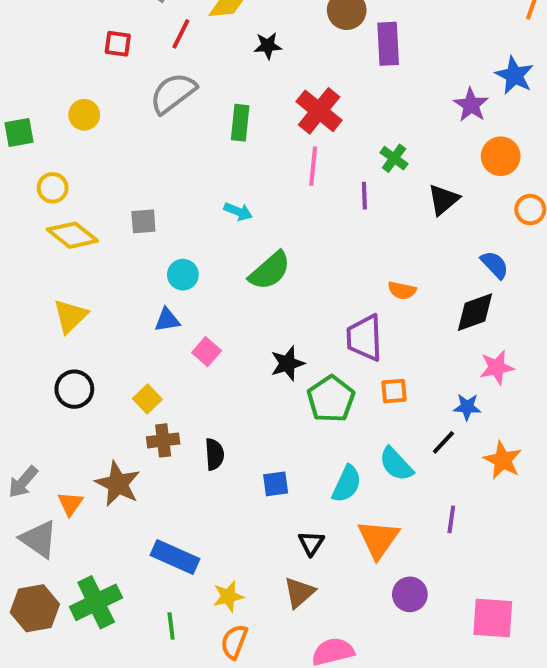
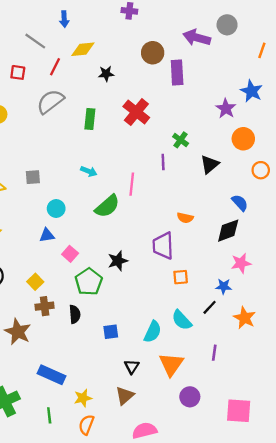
pink line: (313, 166) -> (132, 184), moved
green pentagon: (331, 399) -> (89, 282), moved

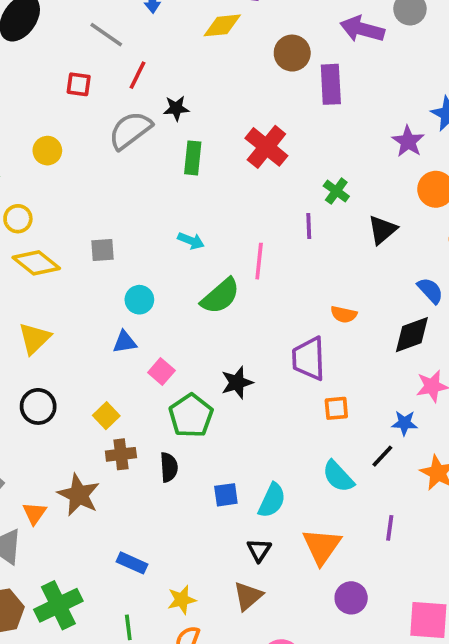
yellow diamond: (83, 49) -> (222, 25), moved
black star: (106, 74) -> (176, 108), moved
cyan semicircle: (153, 332) -> (272, 500), moved
blue rectangle: (51, 375) -> (132, 563), size x0.7

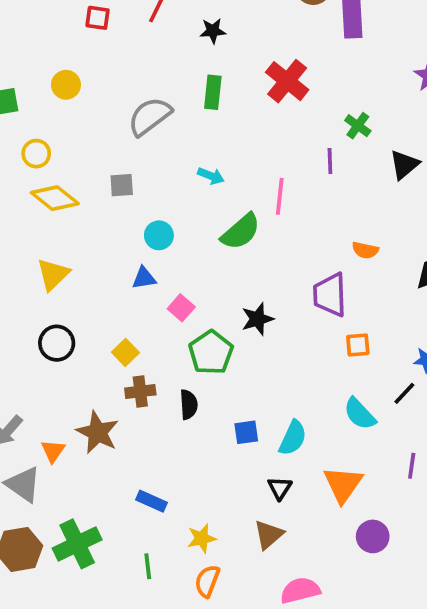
black star: (176, 108) -> (213, 31), moved
gray semicircle: (130, 130) -> (150, 116), moved

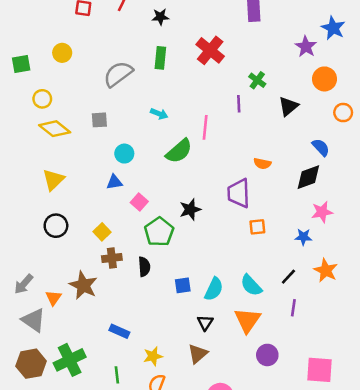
black line: (404, 393) -> (288, 277), moved
cyan semicircle: (360, 414) -> (251, 285), moved

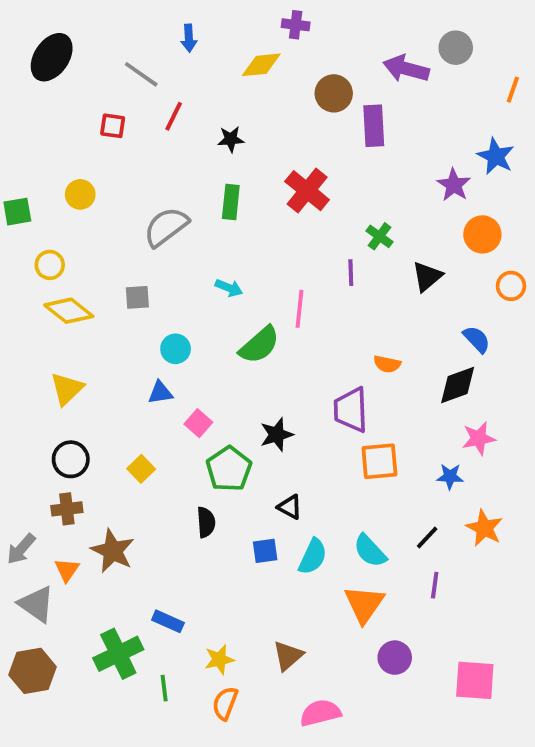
orange square: (257, 227) -> (379, 461), size x1.5
brown cross: (112, 258) -> (67, 509), moved
black triangle: (205, 323) -> (290, 507), moved, turned -35
green cross: (70, 360) -> (118, 654), moved

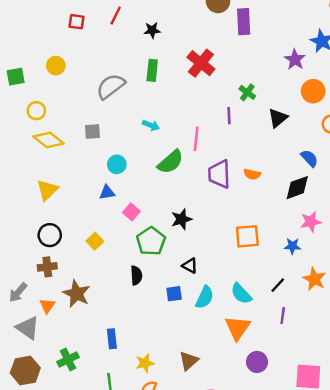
purple trapezoid: (351, 410) -> (219, 174), moved
blue rectangle: (168, 621) -> (112, 339), turned 60
green cross: (118, 654) -> (68, 359), moved, size x0.7

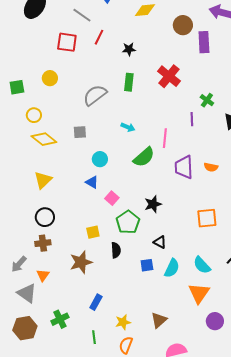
red square: (77, 22) -> (67, 42), size x1.5
blue triangle: (107, 192) -> (92, 182), turned 40
yellow square: (95, 241) -> (93, 232), moved, turned 32
brown star: (77, 294) -> (81, 262), moved, turned 30
blue rectangle: (112, 339) -> (96, 302), turned 35

